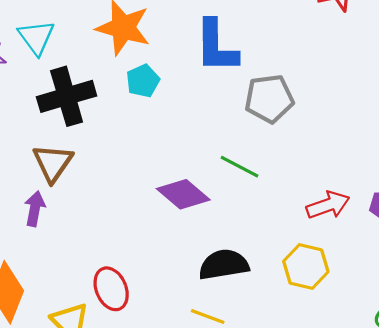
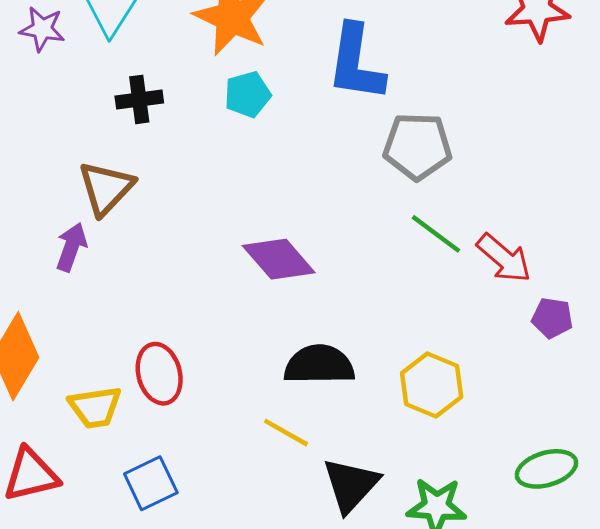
black cross: (67, 96) -> (139, 99), size x0.6
green line: (239, 167) -> (436, 234), moved
red arrow: (328, 205) -> (504, 258), moved, turned 51

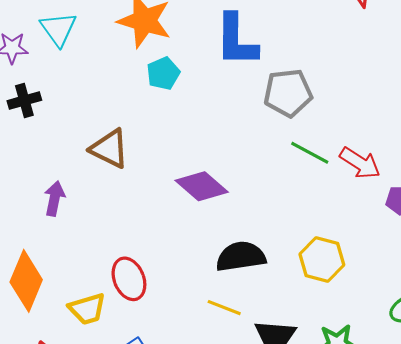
black cross: (139, 99) -> (24, 100), moved
brown triangle: (106, 188) -> (109, 149), moved, turned -39

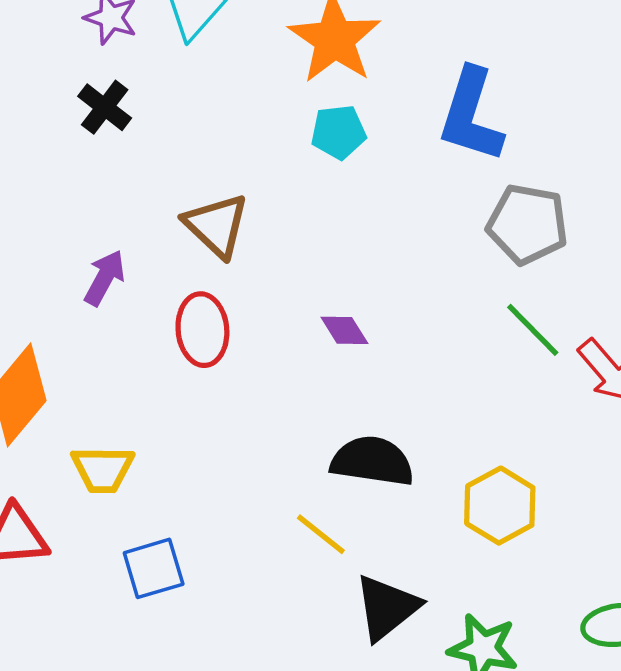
black cross: (24, 100) -> (105, 107), turned 36
purple diamond: (202, 186) -> (344, 330), size x0.6
red ellipse: (129, 279) -> (202, 330), moved

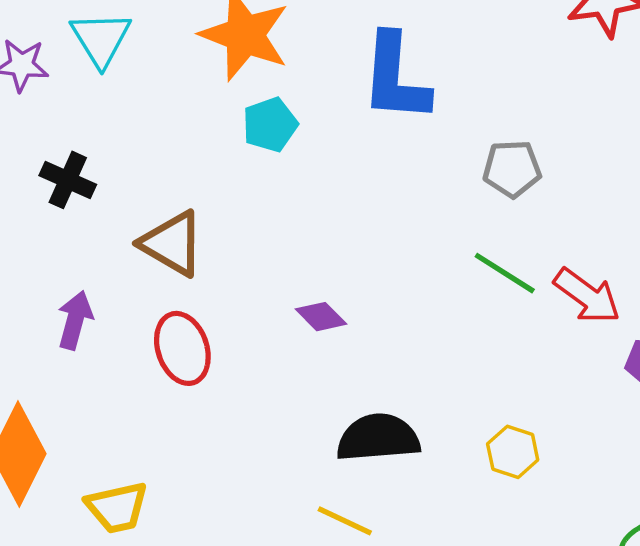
black cross: (105, 107) -> (68, 180), moved
gray pentagon: (527, 224) -> (512, 169), moved, size x0.7
yellow hexagon: (500, 506) -> (513, 452), size x0.7

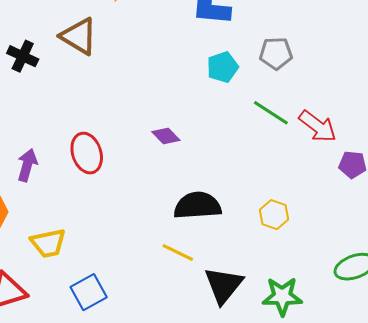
cyan pentagon: (270, 125) -> (223, 67), moved
brown triangle: (172, 244) -> (79, 36), moved
purple arrow: (75, 320) -> (27, 165), moved

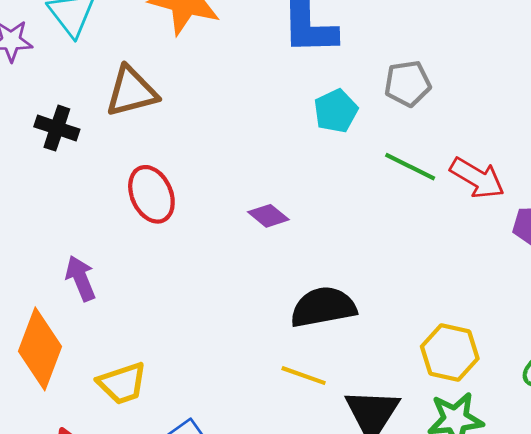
brown triangle: (79, 36) -> (131, 91), turned -39
red ellipse: (87, 153) -> (151, 194), moved
purple arrow: (27, 165) -> (81, 278), turned -32
yellow hexagon: (274, 215) -> (450, 352), moved, size x1.4

